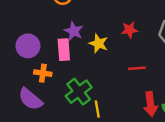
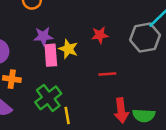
purple star: (74, 31) -> (43, 36), turned -30
pink rectangle: (64, 50) -> (51, 55), moved

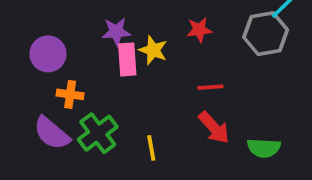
green cross: (48, 98) -> (98, 133), moved
red arrow: (121, 110) -> (214, 128), moved, turned -35

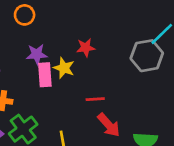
red star: (199, 30) -> (86, 48), moved
red line: (210, 87) -> (95, 99), moved

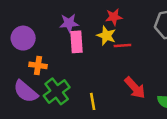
yellow star: (64, 68) -> (106, 36), moved
red line: (95, 99) -> (122, 46), moved

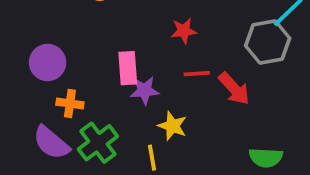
purple star: (69, 23) -> (145, 90), moved
yellow star: (106, 36) -> (173, 126), moved
red arrow: (135, 88) -> (234, 89), moved

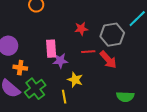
gray hexagon: (268, 42) -> (112, 35), moved

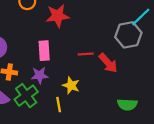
red star: (81, 29) -> (58, 16), moved, size x1.5
gray hexagon: (112, 35) -> (128, 35), moved
purple star: (60, 61) -> (40, 75), moved

